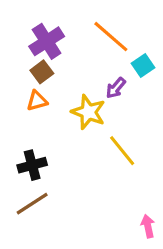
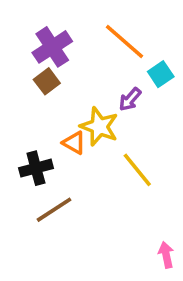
orange triangle: (37, 101) -> (74, 143), moved, turned 45
black cross: (32, 165) -> (36, 168), moved
brown line: (32, 204) -> (54, 210), moved

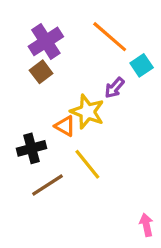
yellow line: (137, 170) -> (87, 164), moved

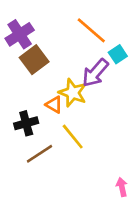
purple cross: (46, 41) -> (20, 34), moved
brown square: (41, 72) -> (34, 60), size x1.5
purple arrow: (114, 88) -> (95, 73), size x1.6

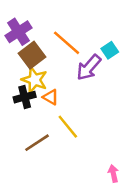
orange line: (91, 30) -> (67, 43), moved
yellow star: (73, 93) -> (34, 80), moved
black cross: (26, 123) -> (25, 97), moved

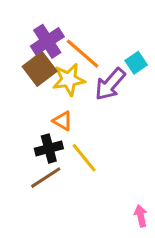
purple cross: (18, 32) -> (47, 41), moved
yellow star: (34, 80) -> (69, 80), moved, turned -30
black cross: (25, 97) -> (49, 148), moved

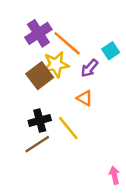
brown square: (40, 69) -> (40, 76), moved
purple arrow: (110, 84) -> (89, 68), size x0.7
orange triangle: (63, 121) -> (85, 98), moved

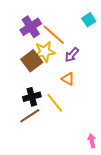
cyan square: (111, 51) -> (89, 20), moved

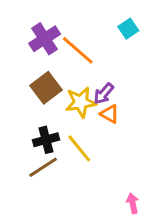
yellow star: (45, 52) -> (81, 102), moved
purple arrow: (72, 55) -> (104, 94), moved
orange triangle: (68, 79) -> (109, 114), moved

